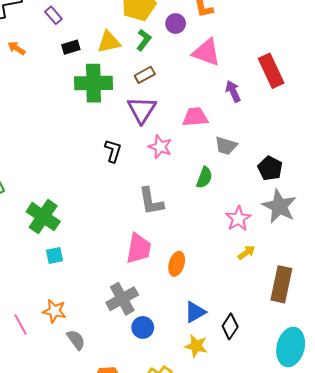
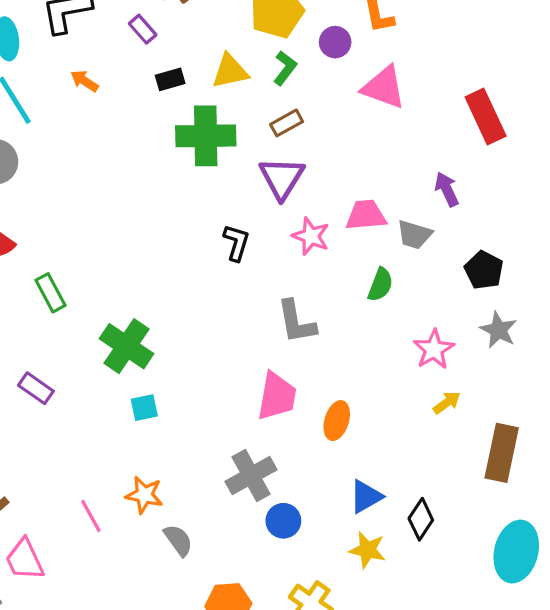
purple arrow: (233, 91) -> (447, 189), moved
pink trapezoid: (195, 117) -> (366, 215), moved
gray star: (279, 206) -> (498, 330), size x0.7

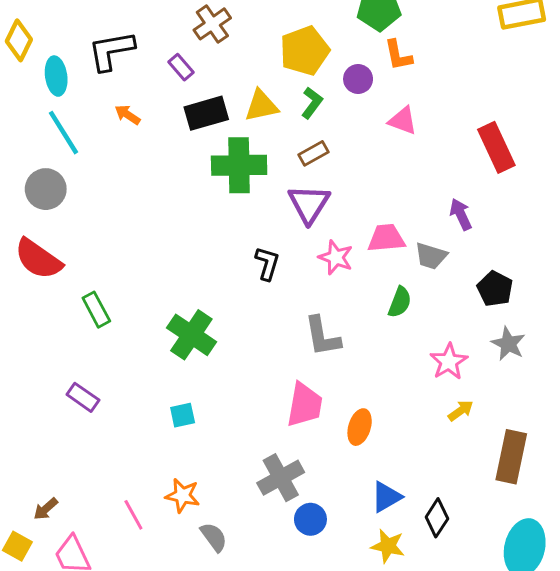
black rectangle: (170, 79) -> (206, 113), size x1.6
pink triangle: (384, 87) -> (403, 121), size x0.7
green cross: (126, 346) -> (191, 335), moved

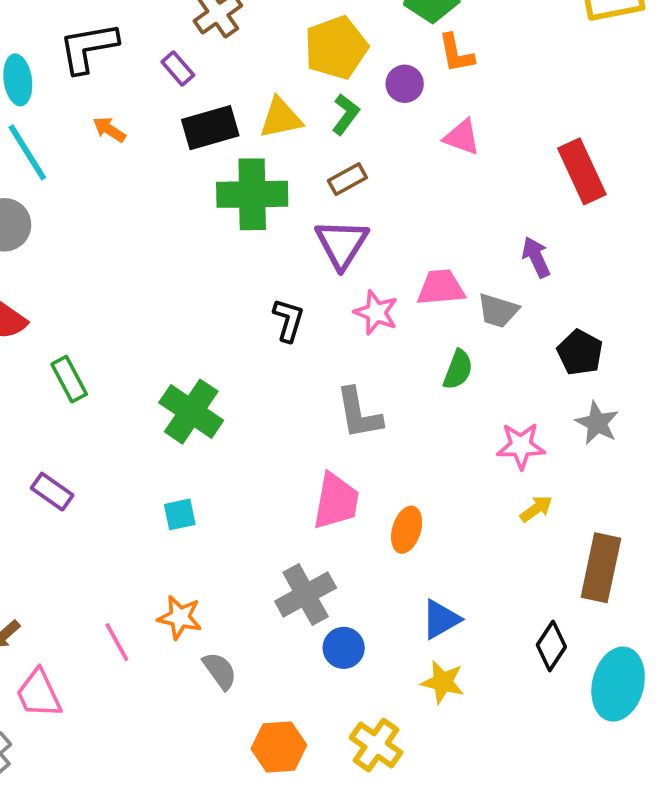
pink star: (449, 362) -> (521, 446), turned 30
black diamond: (437, 518) -> (551, 646), moved

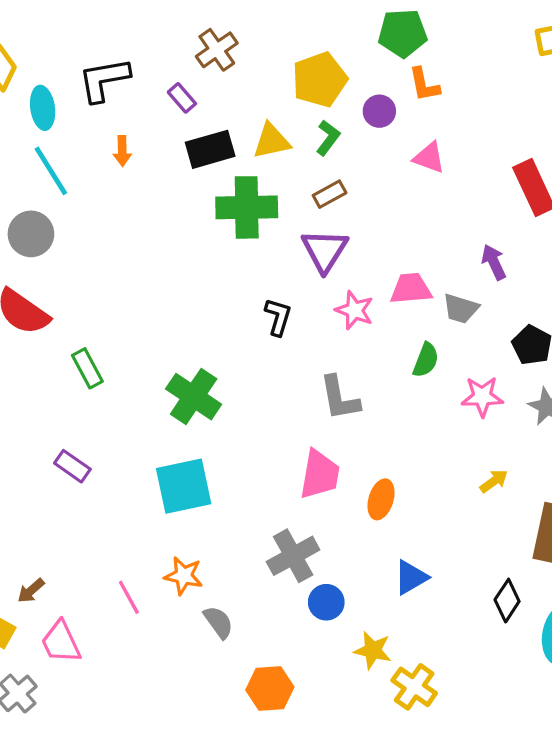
orange arrow: (109, 130) -> (122, 151), turned -124
pink star: (521, 446) -> (482, 397), moved
cyan square: (180, 514) -> (184, 486), size x2.0
yellow star: (443, 682) -> (373, 650), moved
yellow cross: (376, 745) -> (414, 687), moved

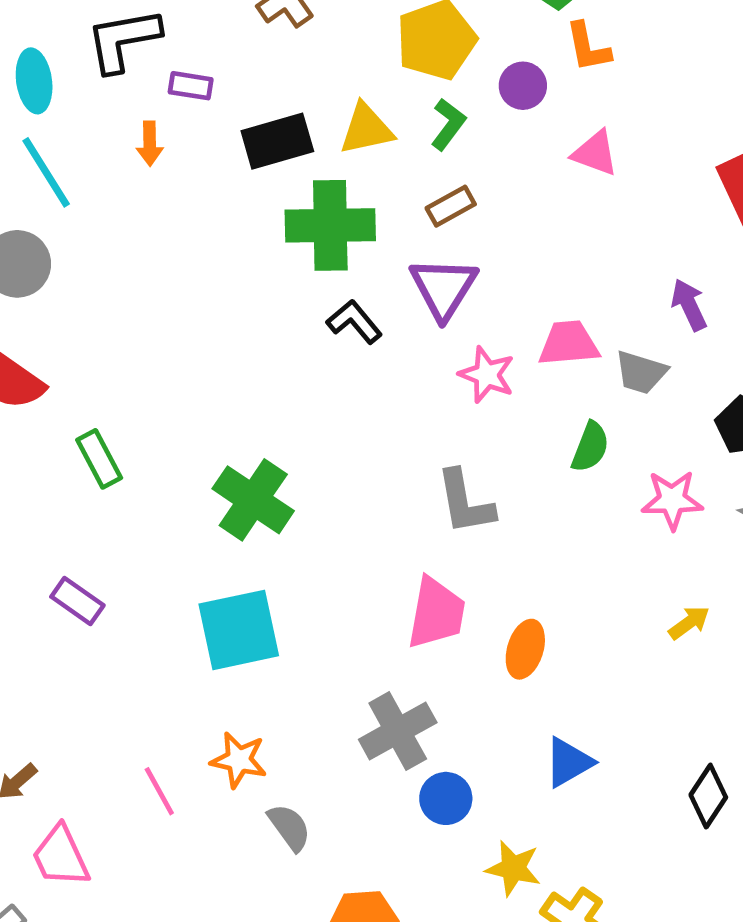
purple rectangle: (182, 98) -> (191, 86), moved, turned -40
black L-shape: (278, 317) -> (354, 322), moved, turned -57

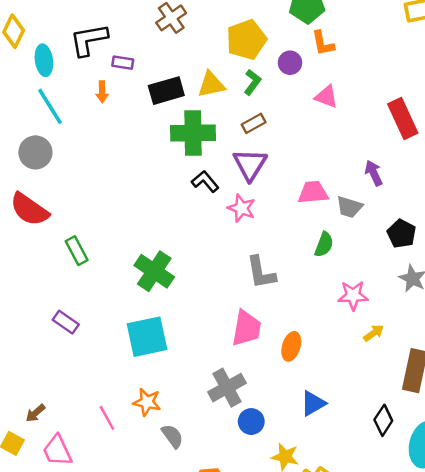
pink star: (487, 375) -> (242, 208), moved
pink star: (672, 500) -> (353, 295), moved

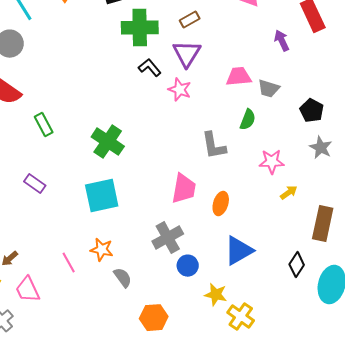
purple arrow: (374, 173) -> (282, 41), moved
gray L-shape: (261, 272) -> (214, 146), moved
blue triangle: (313, 403) -> (239, 251), size x1.4

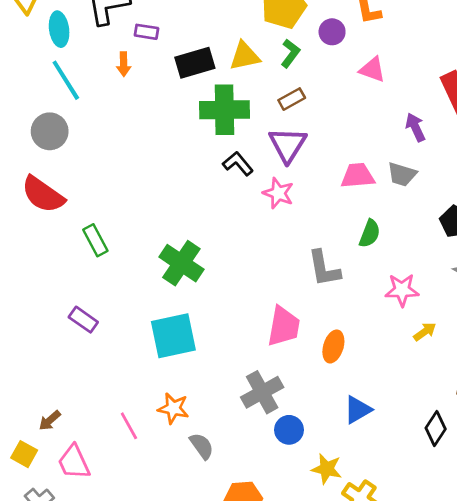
gray trapezoid: (269, 89) -> (402, 174), moved
blue triangle: (239, 251) -> (358, 410), size x0.7

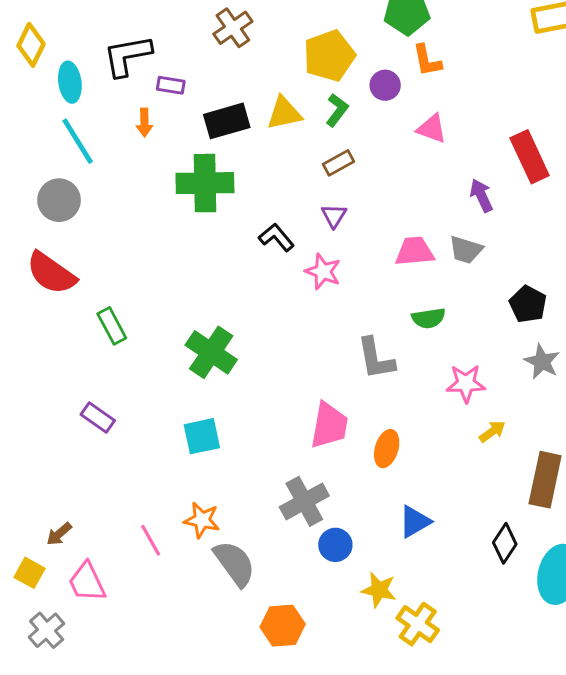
green cross: (224, 110) -> (205, 183), moved
purple triangle: (288, 145) -> (334, 216), size x0.6
green semicircle: (370, 234) -> (429, 318), turned 60
cyan square: (173, 336) -> (202, 436), size x0.7
gray semicircle: (202, 446) -> (234, 563), size x1.5

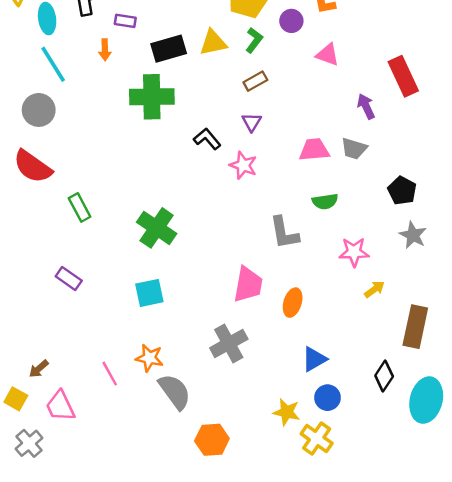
blue circle: (335, 545) -> (327, 398), moved

